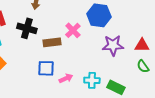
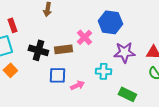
black cross: (27, 28) -> (38, 50), moved
cyan cross: (92, 80) -> (103, 71), moved

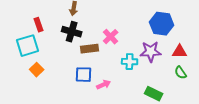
blue hexagon: (110, 22) -> (162, 24), moved
black cross: (38, 50) -> (72, 32), moved
cyan cross: (103, 71) -> (130, 62), moved

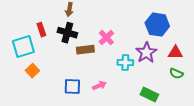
red rectangle: (39, 25) -> (41, 30), moved
purple star: (151, 52) -> (146, 53), turned -30
green semicircle: (181, 73) -> (176, 74), turned -32
blue square: (84, 75) -> (72, 87), moved

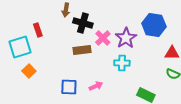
black cross: (67, 33) -> (83, 23), moved
purple star: (146, 53) -> (126, 38), moved

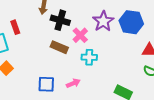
purple star: (126, 38) -> (103, 21), moved
brown rectangle: (82, 50) -> (59, 47), turned 30
cyan cross: (122, 63) -> (89, 57), moved

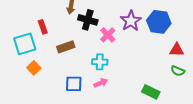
brown rectangle: (59, 47) -> (66, 47), moved, turned -42
cyan cross: (89, 57) -> (100, 62), moved

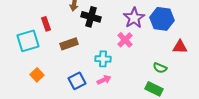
pink cross: (108, 35) -> (125, 40), moved
orange square: (34, 68) -> (37, 75), moved
green semicircle: (178, 71) -> (160, 68), moved
blue square: (74, 84) -> (77, 81), turned -30

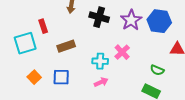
black cross: (91, 17) -> (99, 17), moved
pink cross: (125, 40) -> (122, 52), moved
blue square: (77, 81) -> (61, 77), moved, turned 30

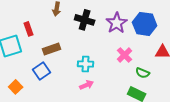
pink cross: (122, 52) -> (125, 55), moved
orange square: (34, 77) -> (16, 87), moved
blue square: (61, 77) -> (42, 71), moved, turned -36

